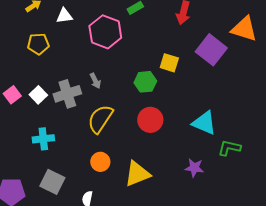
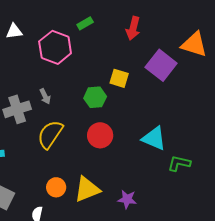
orange circle: (100, 162) -> (56, 187), moved
purple star: (194, 168) -> (127, 199), moved

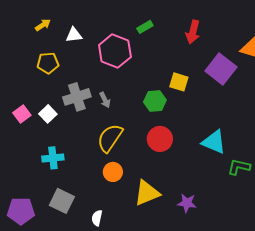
gray cross: (17, 109) -> (77, 97), moved
orange circle: (56, 187) -> (113, 172), moved

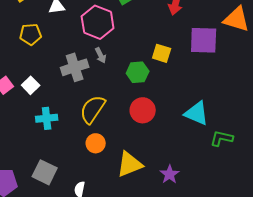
purple square: (221, 69) -> (204, 40), turned -36
gray cross: (77, 97) -> (75, 67), moved
gray arrow: (105, 100) -> (101, 55), moved
cyan cross: (53, 158) -> (47, 118), moved
purple star: (187, 203) -> (170, 174), turned 30

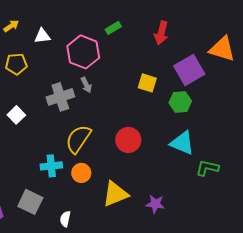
purple square: (204, 40) -> (189, 70), turned -32
green hexagon: (138, 72) -> (180, 102), moved
cyan cross: (47, 118) -> (51, 166), moved
purple star: (170, 174) -> (155, 204), turned -30

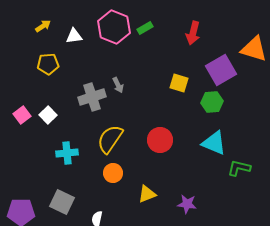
pink hexagon: (83, 52) -> (114, 27), moved
cyan cross: (51, 166) -> (67, 153), moved
yellow triangle: (115, 194) -> (147, 194), size x0.7

